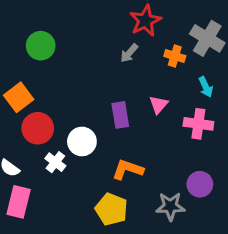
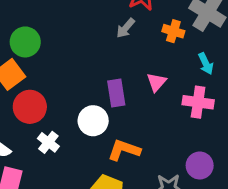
green circle: (41, 46) -> (25, 42), moved
white circle: (82, 141) -> (93, 121), moved

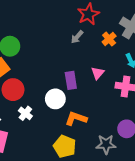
orange cross: (173, 31) -> (109, 39), turned 32

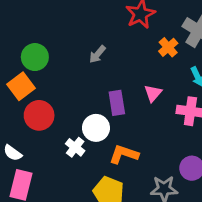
gray arrow: (77, 37) -> (97, 54), moved
white cross: (25, 113) -> (75, 147), moved

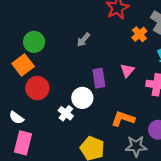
orange L-shape: (124, 154) -> (123, 119), moved

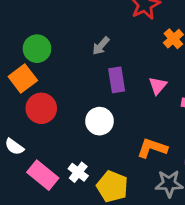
purple rectangle: (99, 78) -> (117, 80), moved
white cross: (66, 113) -> (78, 172), moved
pink rectangle: (23, 143) -> (43, 175), moved, turned -65

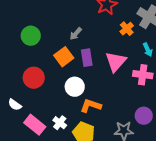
orange square: (23, 78) -> (64, 57), moved
pink triangle: (158, 86) -> (116, 62), size x1.6
orange L-shape: (152, 148) -> (91, 106), moved

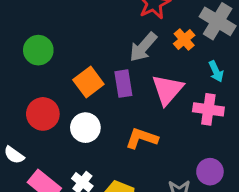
gray arrow: (76, 34) -> (143, 47), moved, size x1.5
white circle: (75, 87) -> (85, 128), moved
orange L-shape: (91, 106) -> (142, 138), moved

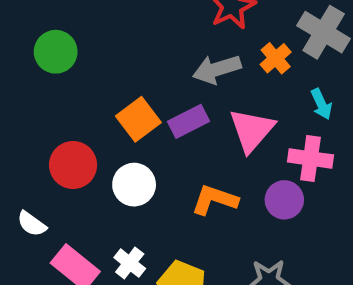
gray arrow: (143, 47) -> (217, 69), turned 32
green circle: (38, 50) -> (56, 52), moved
purple rectangle: (123, 84) -> (189, 121), turned 72
purple circle: (210, 172) -> (284, 200), moved

